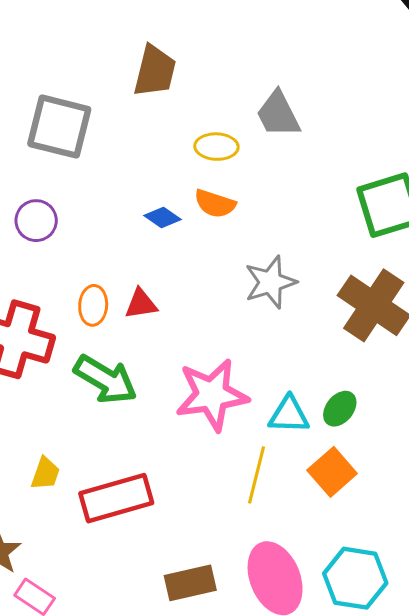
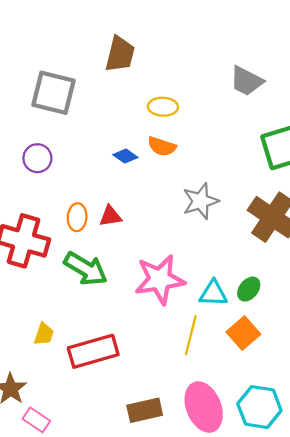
gray trapezoid: (278, 114) -> (247, 81), moved, turned -36

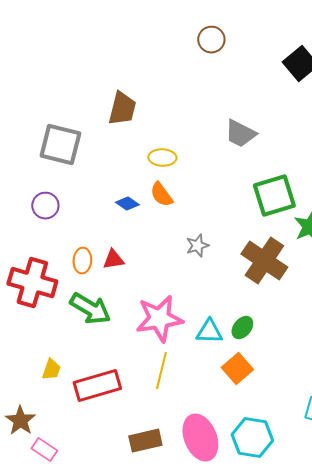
orange semicircle: (162, 146) -> (161, 195), turned 36
gray star: (200, 201) -> (197, 246), size x0.7
yellow line: (191, 335) -> (161, 371), moved

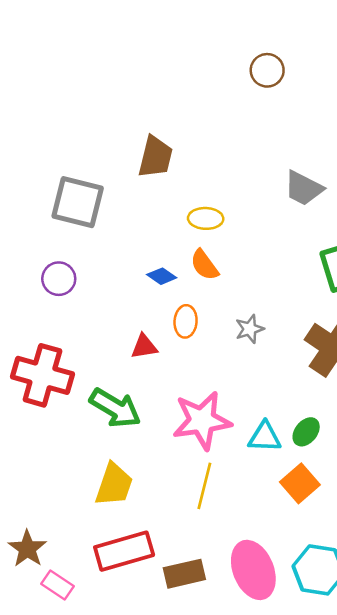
orange ellipse: (82, 261) -> (186, 321), moved
yellow trapezoid: (51, 370) -> (114, 485), moved, size x1.6
red rectangle: (97, 386) -> (124, 551), moved

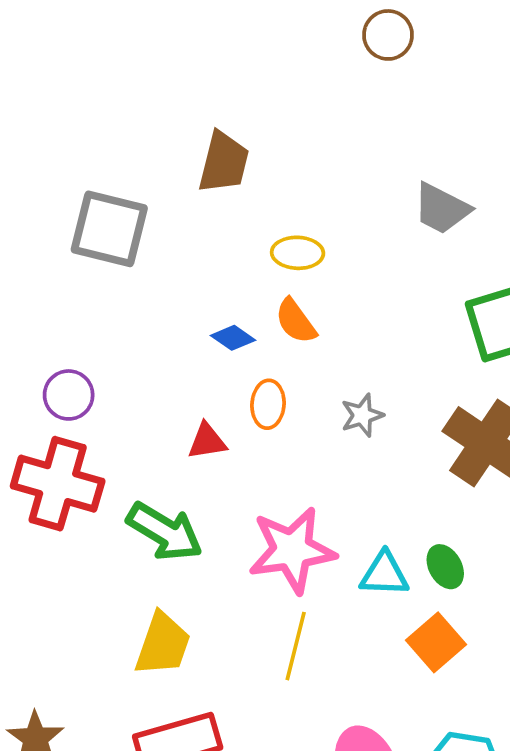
purple circle: (59, 279) -> (69, 395), moved
green ellipse: (306, 432) -> (445, 567), turned -68

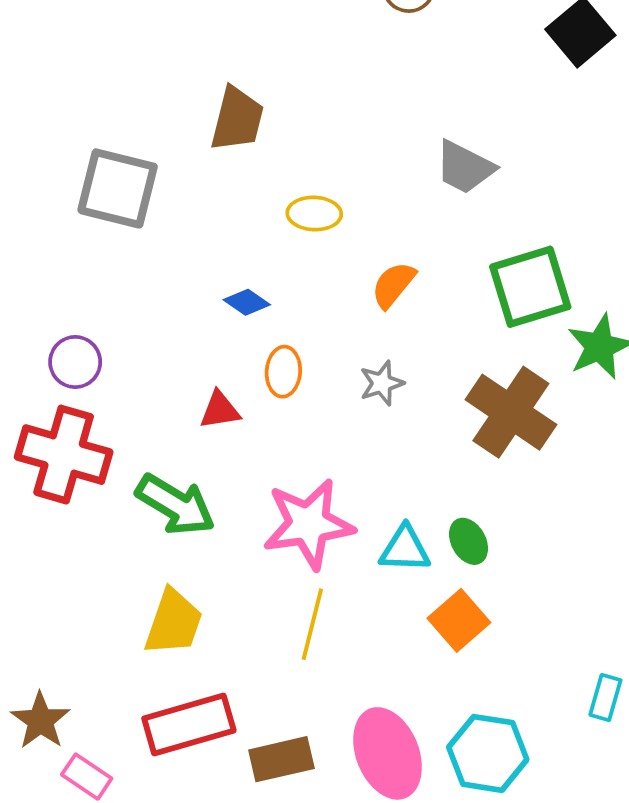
orange semicircle: (296, 321) -> (393, 285), moved, turned 75

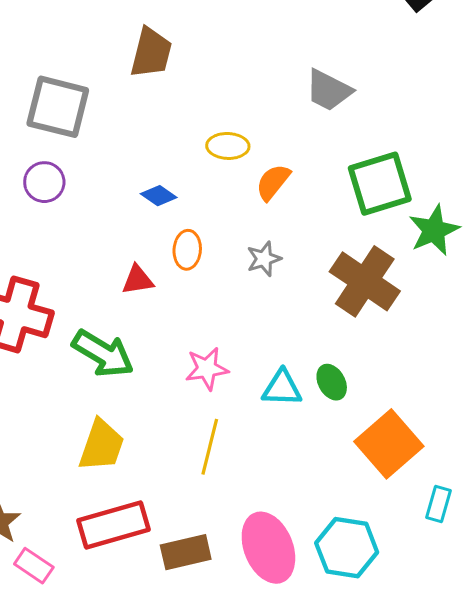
yellow ellipse: (314, 214) -> (228, 146), moved
purple circle: (75, 362) -> (44, 182), moved
pink star: (308, 524) -> (207, 369), size x0.6
orange square: (459, 620) -> (389, 444), moved, size x1.4

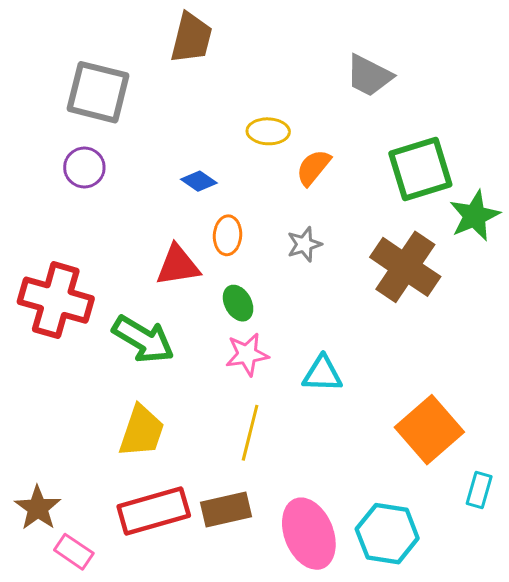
red triangle: (138, 280) -> (178, 265), size x1.4
green ellipse: (332, 382) -> (238, 303), moved
brown rectangle: (186, 552) -> (226, 510), moved

